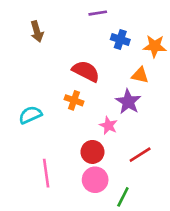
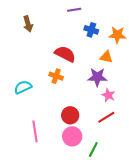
purple star: (128, 102) -> (97, 77), turned -30
pink star: (108, 125) -> (108, 95), moved

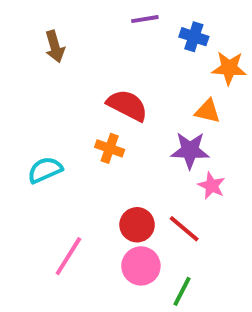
blue cross: (91, 30) -> (194, 37), moved
red line: (106, 117) -> (184, 229), moved, turned 72
pink line: (35, 131) -> (68, 256), turned 40

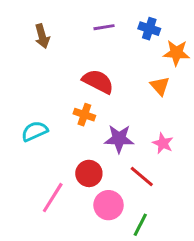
purple line: (145, 19) -> (104, 27), moved
orange triangle: (208, 111) -> (160, 86), turned 35
purple star: (190, 150) -> (119, 139), moved
red circle: (137, 225) -> (89, 173), moved

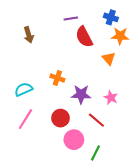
blue cross: (149, 29) -> (111, 17), moved
brown arrow: (42, 36) -> (29, 35), moved
red semicircle: (98, 81) -> (84, 37), moved, turned -145
pink line: (53, 198) -> (26, 119), moved

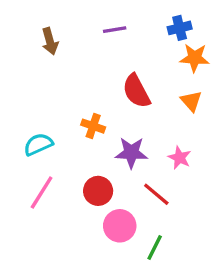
blue cross: (111, 17) -> (180, 28), turned -32
brown arrow: (29, 35) -> (50, 41), moved
red semicircle: (84, 37) -> (136, 91), moved
orange triangle: (109, 58) -> (191, 101), moved

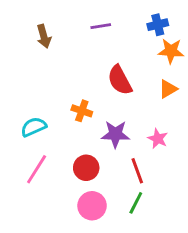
orange triangle: (191, 101) -> (168, 89), turned 42
red line: (156, 194) -> (137, 171), turned 30
pink circle: (120, 226) -> (92, 206), moved
green line: (155, 247) -> (136, 203), moved

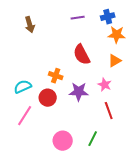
purple line: (101, 26) -> (78, 18), moved
pink star: (158, 139) -> (105, 85), moved
red circle: (86, 168) -> (48, 98), moved
red line: (137, 171) -> (109, 111), moved

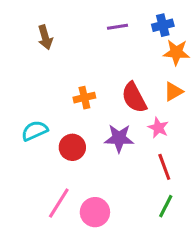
red semicircle: (82, 55) -> (134, 98), moved
orange cross: (56, 76) -> (84, 98), moved, turned -32
pink line: (25, 116) -> (59, 203), moved
green line: (93, 139) -> (166, 206), moved

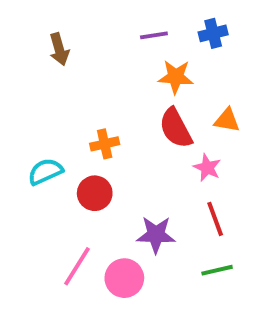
orange star: (176, 52) -> (176, 77), moved
orange triangle: (173, 92) -> (227, 120), turned 40
orange cross: (84, 98) -> (105, 144), moved
purple star: (119, 138) -> (156, 235), moved
green line: (166, 206) -> (217, 270), turned 50

